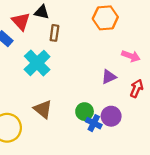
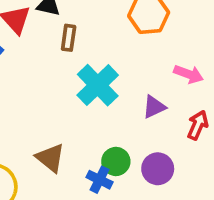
cyan cross: (37, 63) -> (98, 85), moved
blue cross: (94, 123) -> (99, 180), moved

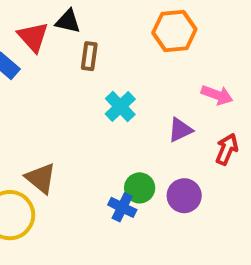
cyan cross: (98, 85) -> (120, 107), size x0.7
brown triangle: (50, 158) -> (41, 178), moved

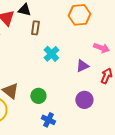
green circle: (140, 188) -> (38, 96), moved
blue cross: (122, 207) -> (48, 120), moved

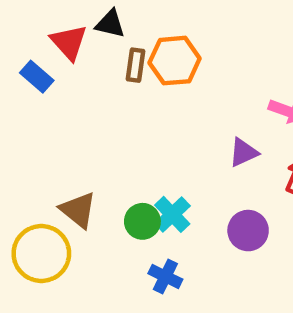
orange hexagon: (79, 15) -> (175, 61), moved
cyan cross: (51, 54) -> (172, 214), moved

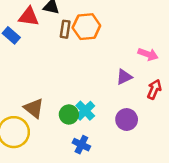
red triangle: (69, 42) -> (29, 17), turned -40

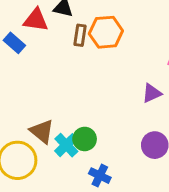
cyan cross: (85, 111) -> (66, 145), moved

